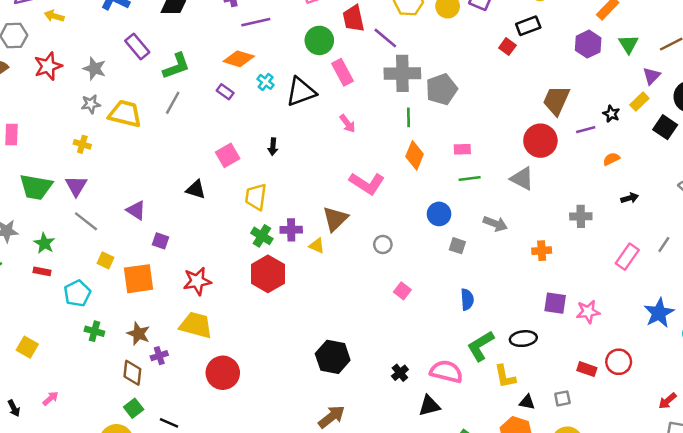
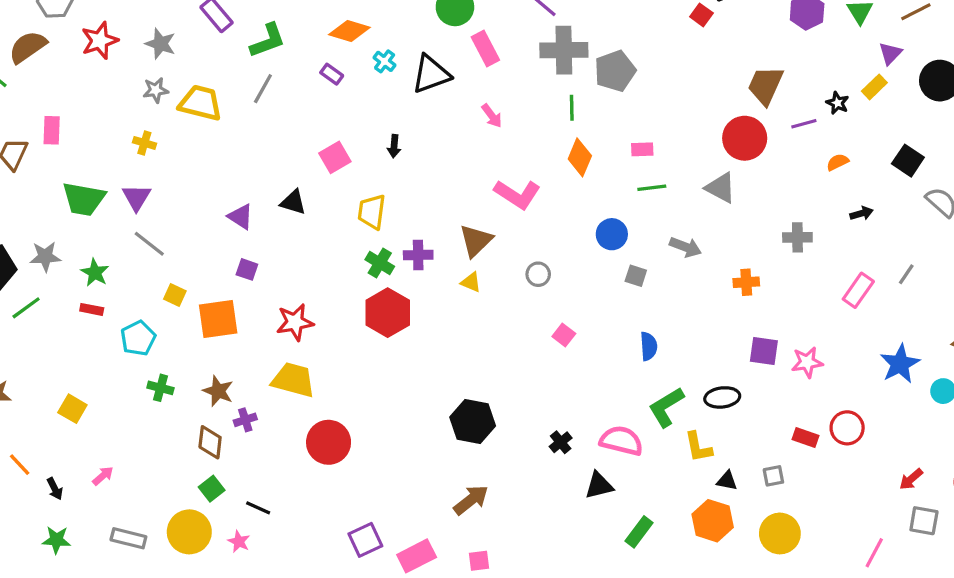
black square: (665, 127) -> (908, 161), moved
purple triangle: (136, 210) -> (240, 217), moved
yellow triangle: (317, 246) -> (471, 282), moved

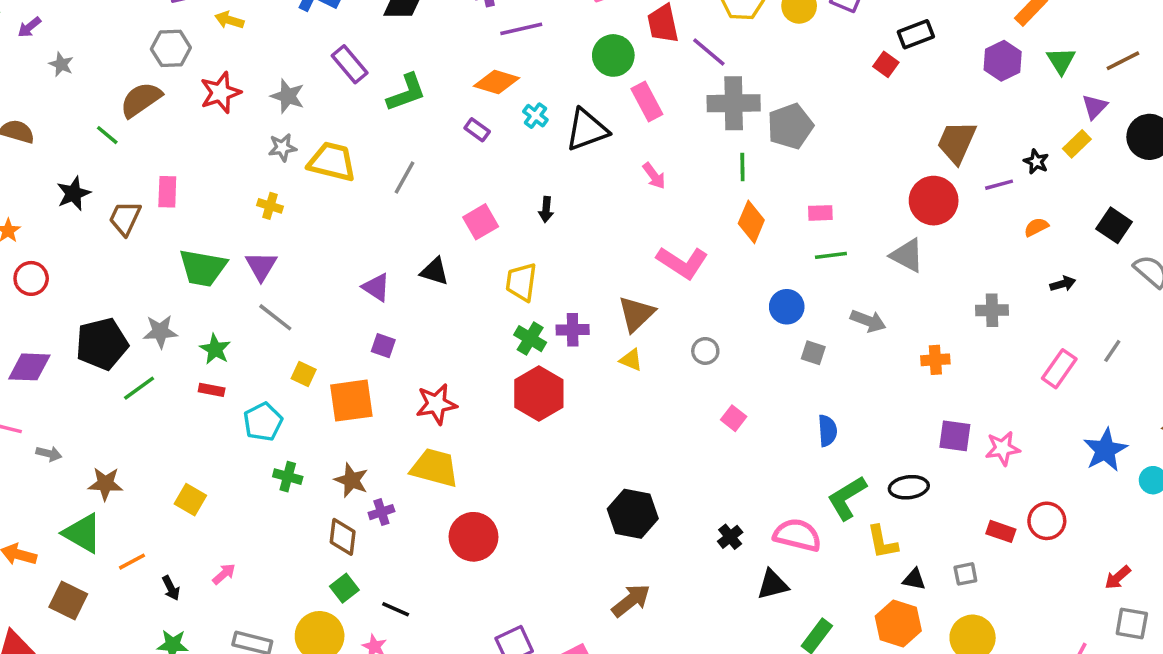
gray line: (263, 89) -> (404, 178), moved
orange line: (20, 465) -> (132, 562), turned -75

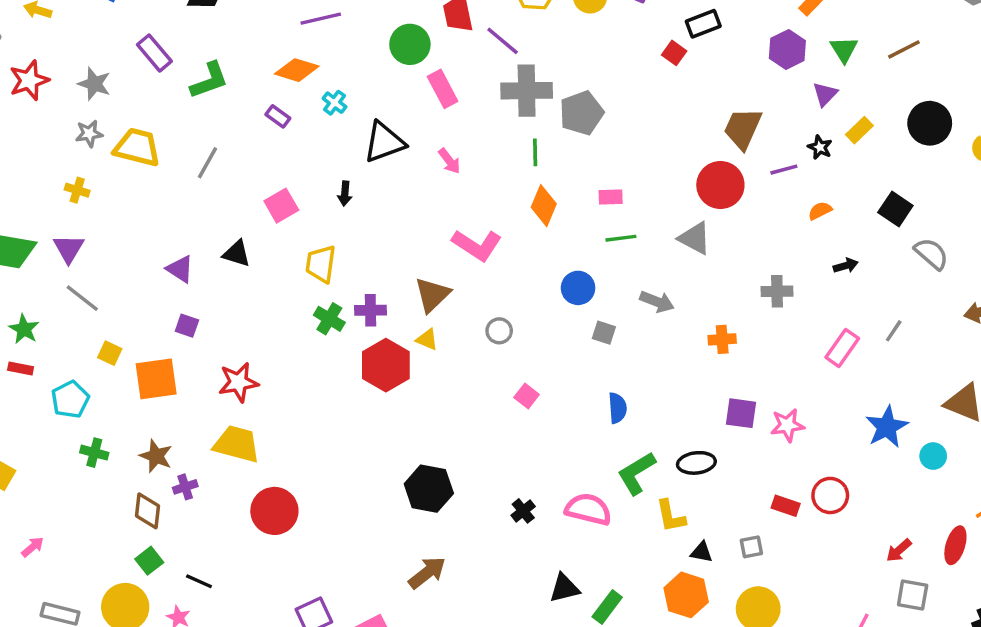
purple triangle: (1095, 107) -> (825, 94), moved
black triangle: (587, 130) -> (384, 142), moved
red hexagon: (539, 393) -> (386, 365), moved
black triangle: (773, 585) -> (564, 588), moved

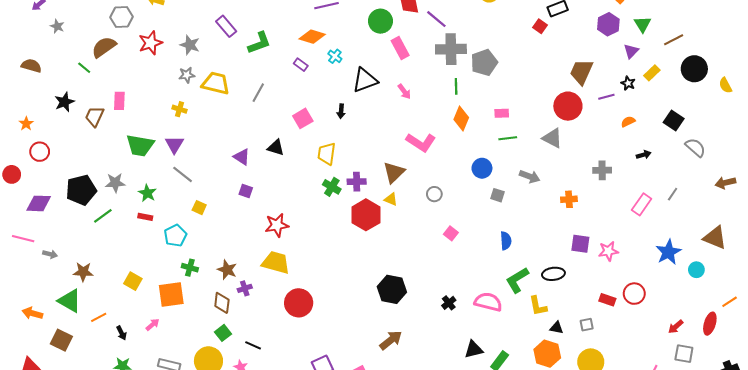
brown line: (904, 49) -> (674, 40), moved
orange square: (156, 379) -> (171, 295), moved

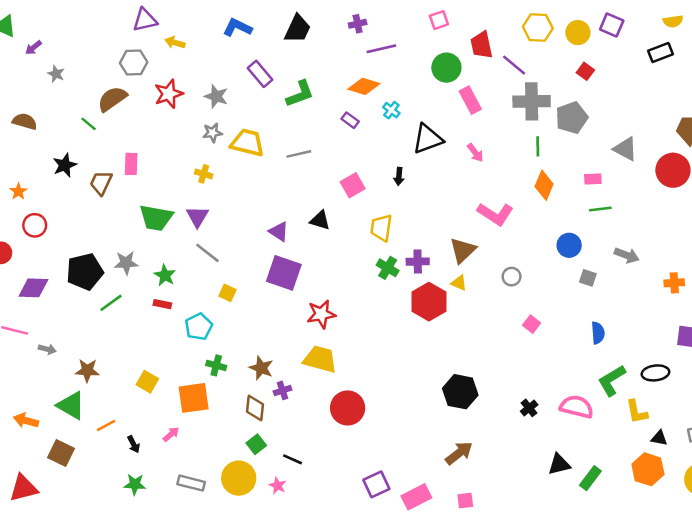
red square: (540, 26) -> (585, 71), moved
gray line: (258, 93) -> (299, 154), turned 48
gray triangle: (552, 138) -> (625, 149), moved
purple square: (246, 191) -> (284, 273), size x2.0

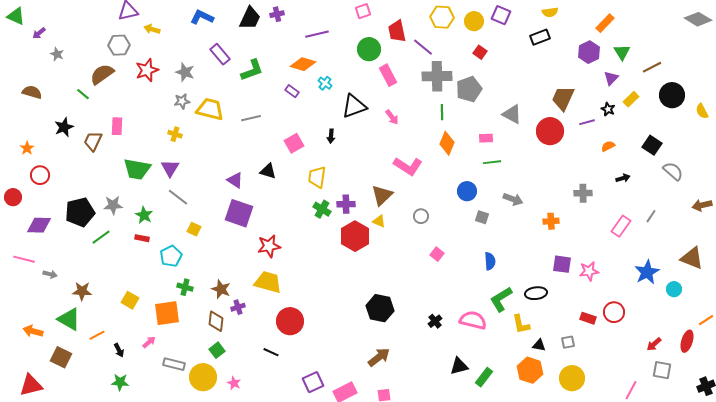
purple cross: (358, 24) -> (277, 14), moved
black line: (293, 459) -> (271, 352), moved
gray rectangle: (191, 483) -> (174, 364), moved

